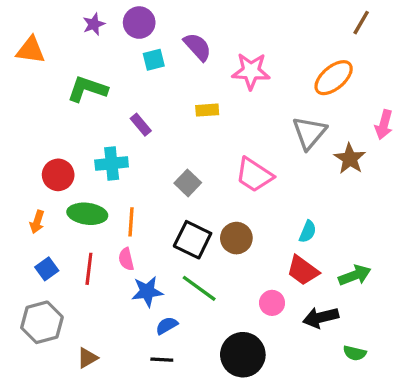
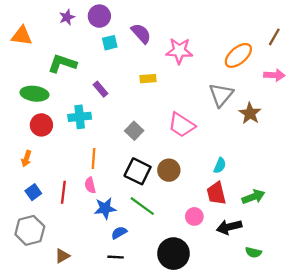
brown line: (361, 23) -> (274, 37), moved
pink arrow: (384, 125) -> (274, 75), moved, turned -102
green ellipse: (87, 214) -> (34, 94), moved
red trapezoid: (303, 270) -> (216, 193), turned 40

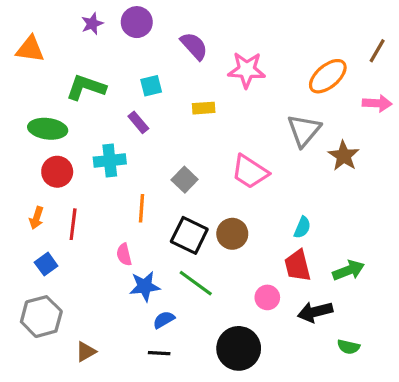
cyan square: (110, 43) -> (151, 86), moved
orange line: (94, 159) -> (142, 208), moved
red line: (63, 192) -> (73, 224), moved

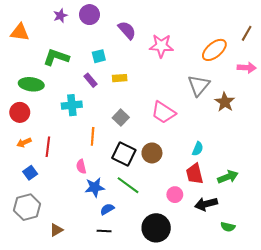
yellow rectangle: (204, 108) -> (120, 78), moved
red circle: (57, 172) -> (20, 112), moved
orange arrow: (36, 218) -> (24, 143), turned 48

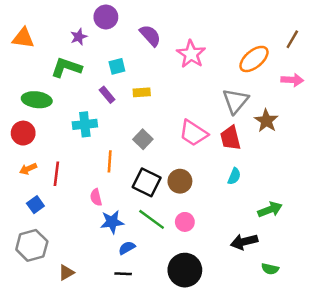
purple star: (60, 16) -> (79, 37), moved
pink star: (161, 46) -> (191, 54), turned 30
red trapezoid: (195, 174) -> (231, 138), moved
pink circle: (175, 195) -> (185, 222), moved

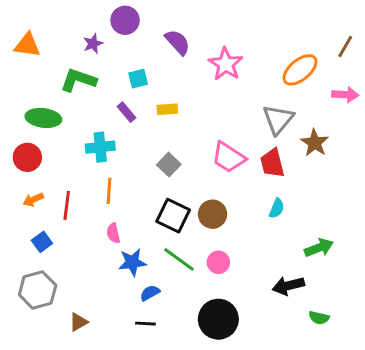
orange line: (110, 161) -> (109, 191), moved

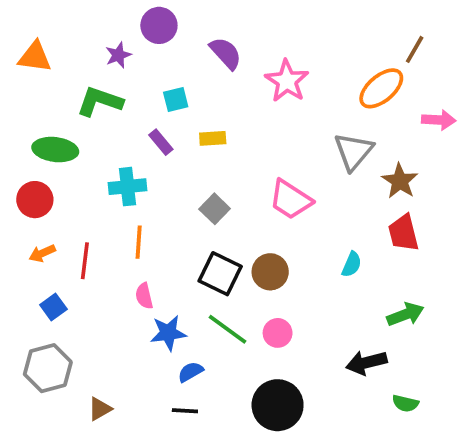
brown line: (345, 47) -> (415, 49), moved
red trapezoid: (272, 163) -> (404, 233), moved

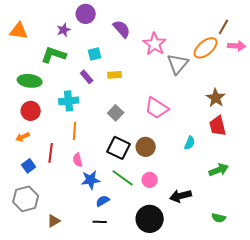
pink arrow: (439, 120) -> (237, 46), moved
gray triangle: (354, 151) -> (178, 64), moved
red circle: (35, 200) -> (31, 111), moved
red line: (85, 261) -> (51, 153), moved
black arrow: (366, 363) -> (181, 196), moved

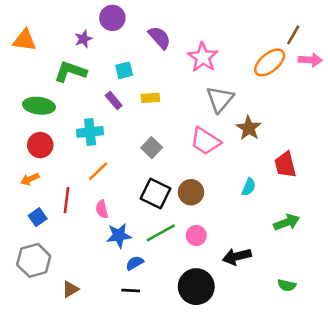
gray triangle: (178, 64) -> (220, 99), moved
brown star: (216, 98) -> (249, 128), moved
orange line: (75, 131) -> (98, 171), turned 42
green line: (123, 178) -> (161, 233), turned -65

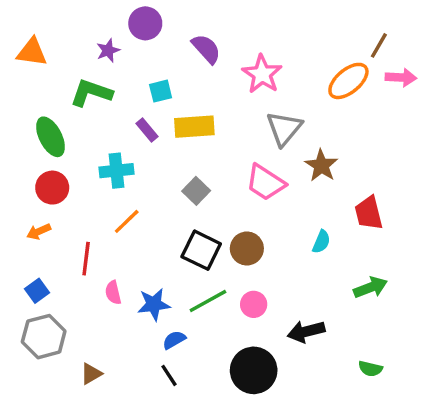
yellow rectangle: (150, 98) -> (194, 127), size x1.6
green ellipse: (39, 106) -> (51, 137), turned 56
pink semicircle: (102, 209) -> (113, 293), moved
blue square: (38, 217) -> (37, 291), moved
black line: (131, 291) -> (169, 375), turned 54

